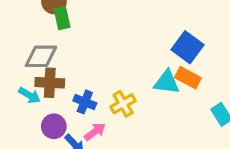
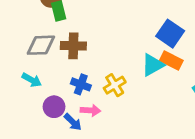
cyan triangle: (167, 82) -> (153, 65), turned -35
brown cross: (50, 83) -> (73, 46), moved
pink arrow: (95, 132) -> (90, 110), turned 42

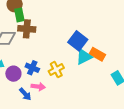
blue square: (170, 34) -> (78, 41), moved
brown cross: (73, 46) -> (27, 29), moved
purple circle: (54, 107) -> (13, 74), moved

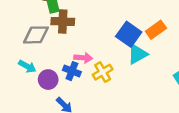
orange rectangle: (97, 54) -> (156, 30), moved, turned -63
pink arrow: (38, 87) -> (83, 58), moved

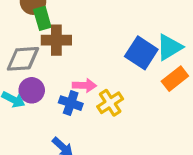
orange rectangle: (156, 30) -> (175, 79), moved
cyan triangle: (137, 54) -> (169, 47), moved
purple circle: (48, 80) -> (32, 90), moved

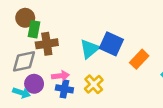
green rectangle: (42, 18) -> (34, 29), turned 35
cyan triangle: (169, 47) -> (90, 49), moved
pink arrow: (84, 85) -> (60, 76), moved

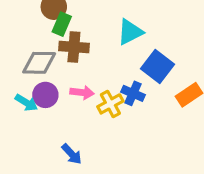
cyan triangle: (90, 49) -> (130, 32), moved
yellow cross: (94, 84) -> (110, 104), moved
blue cross: (64, 89) -> (133, 93), moved

